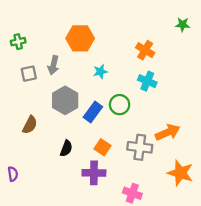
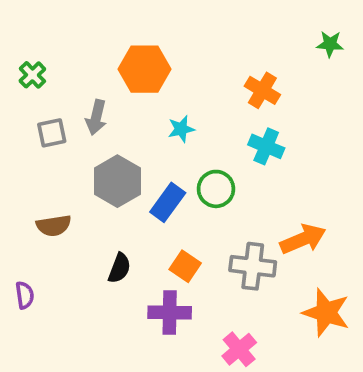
green cross: (18, 42) -> (32, 75), turned -32
brown semicircle: (30, 125) -> (54, 226), turned 54
purple semicircle: (13, 174) -> (25, 295), moved
pink cross: (132, 193) -> (239, 349), turned 30

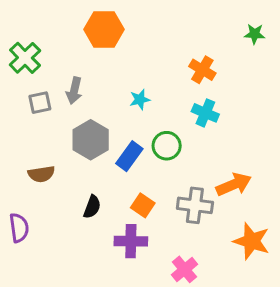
orange hexagon: (144, 69) -> (104, 29), moved
green cross: (32, 75) -> (25, 58), size x1.5
purple semicircle: (25, 295) -> (19, 228), size x1.4

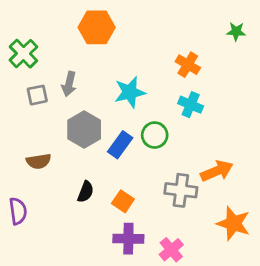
cyan star: (140, 100) -> (130, 92), size x1.6
orange square: (143, 205) -> (123, 201), moved
purple cross: (131, 241) -> (128, 239), moved

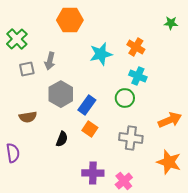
cyan star: (130, 92) -> (101, 54), moved
green circle: (155, 135) -> (125, 98), moved
orange arrow: (217, 171) -> (170, 120), moved
orange square: (123, 201) -> (90, 129), moved

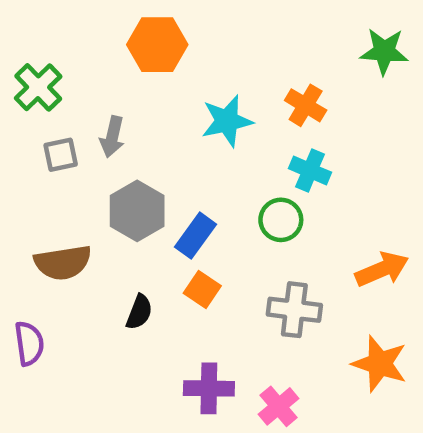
green star: (171, 23) -> (384, 51), size x1.5
brown semicircle: (28, 117) -> (63, 263), size x1.4

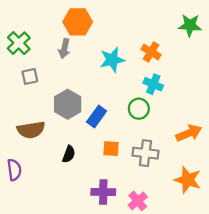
gray arrow: (112, 137) -> (64, 49), moved
orange square: (202, 290) -> (111, 149), moved, turned -30

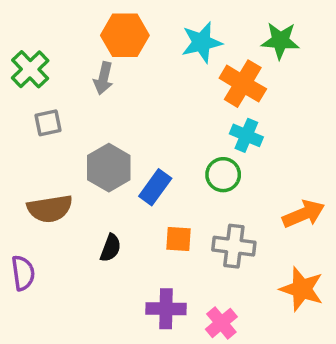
green star: (190, 25) -> (280, 41), moved
orange cross: (151, 52) -> (243, 84), size x1.4
cyan star: (112, 60) -> (202, 42), moved

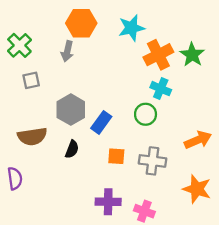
green star: (280, 41) -> (192, 55), moved, turned 30
orange cross: (243, 84) -> (158, 55), turned 32
black semicircle: (111, 248) -> (72, 149), moved
pink cross: (221, 323) -> (144, 211), turned -30

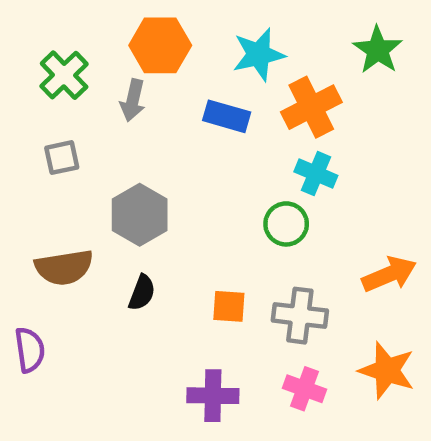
green cross: (19, 45) -> (64, 75), moved
green star: (192, 55) -> (378, 50), moved
blue rectangle: (101, 122) -> (227, 116), moved, turned 70
pink cross: (144, 211) -> (304, 389), moved

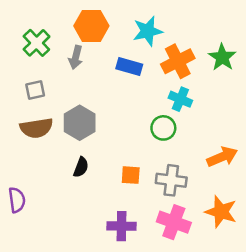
green star: (378, 50) -> (222, 57), moved
brown semicircle: (64, 267) -> (36, 128), moved
pink cross: (304, 389) -> (174, 222), size x1.4

